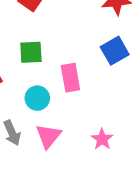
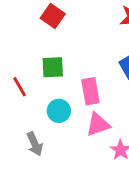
pink triangle: (48, 136) -> (98, 124), moved, turned 32

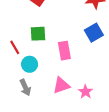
cyan circle: (59, 111) -> (30, 64), moved
pink triangle: (98, 124) -> (61, 85), moved

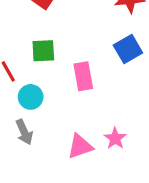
pink triangle: (61, 85) -> (80, 146), moved

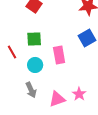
cyan circle: (31, 97) -> (35, 65), moved
gray arrow: (24, 132) -> (31, 90), moved

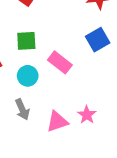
pink rectangle: (59, 55) -> (60, 62), turned -42

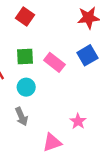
pink rectangle: (60, 62) -> (54, 62), moved
pink triangle: (57, 122) -> (52, 142), moved

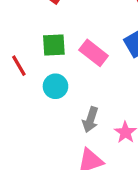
gray arrow: (21, 117) -> (90, 120), moved, turned 42

